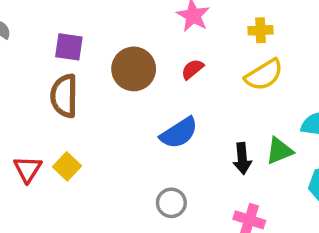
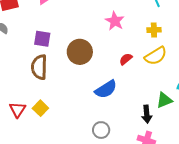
red semicircle: (192, 69) -> (126, 59), moved
black arrow: (242, 158) -> (147, 114), moved

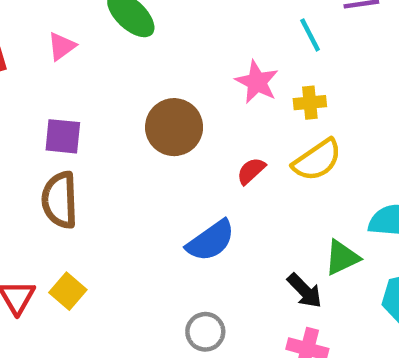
pink star: (115, 21) -> (257, 82), moved
brown circle: (80, 52) -> (174, 127), moved
black arrow: (147, 114) -> (305, 291), turned -36

